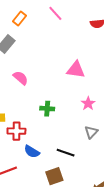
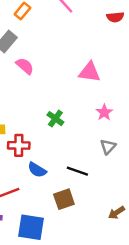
pink semicircle: (21, 78) -> (25, 66), moved
green cross: (47, 109) -> (55, 119), turned 32

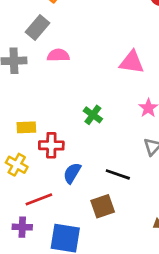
pink semicircle: (25, 66) -> (58, 55), turned -42
blue semicircle: (37, 170) -> (72, 173), turned 90

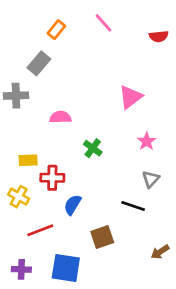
pink semicircle: (58, 55) -> (60, 117), moved
pink triangle: (132, 62) -> (130, 97), turned -45
black line: (118, 174) -> (133, 206), moved
purple cross: (22, 227) -> (21, 269), moved

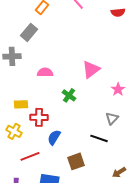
pink triangle: (130, 97) -> (91, 69), moved
pink star: (147, 141) -> (118, 89), moved

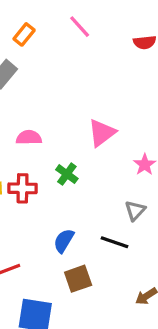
red cross: (39, 117) -> (23, 188), moved
blue semicircle: (54, 137) -> (64, 241), moved

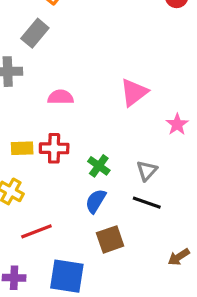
green cross: (67, 174) -> (99, 166), moved
gray triangle: (135, 211) -> (147, 171), moved

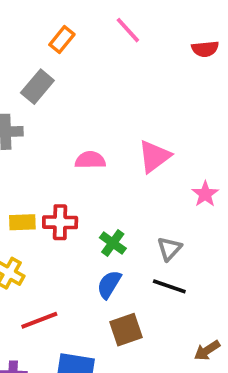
pink semicircle: (60, 97) -> (90, 160), moved

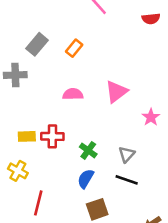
orange rectangle: (62, 39) -> (74, 48), moved
red line: (39, 320) -> (38, 203), turned -55

